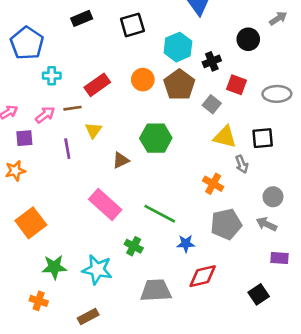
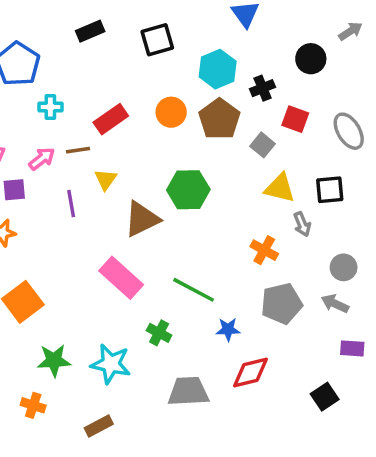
gray ellipse: (277, 94) -> (349, 131), turned 60
brown triangle: (121, 160) -> (142, 219), size x1.6

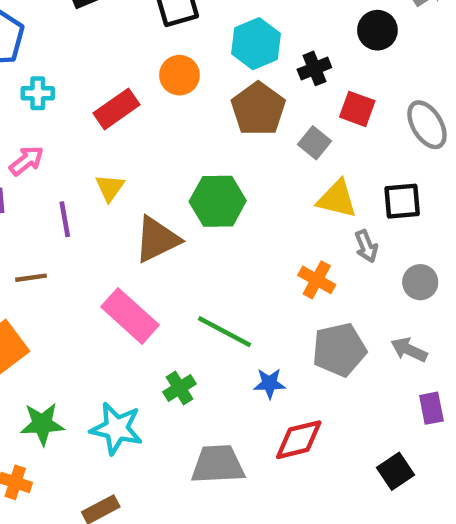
orange circle: (171, 112) -> (179, 75), moved
brown line: (78, 150) -> (31, 278), moved
gray circle: (344, 267) -> (420, 282), moved
green cross: (159, 333) -> (179, 388), turned 30
purple rectangle: (352, 348) -> (431, 408), turned 75

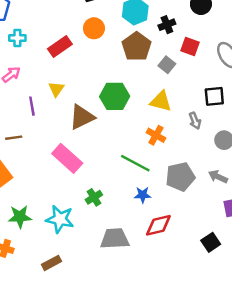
yellow triangle: (337, 199) -> (161, 101), moved
orange cross: (317, 280) -> (156, 135), moved
green line: (224, 332) -> (135, 163), moved

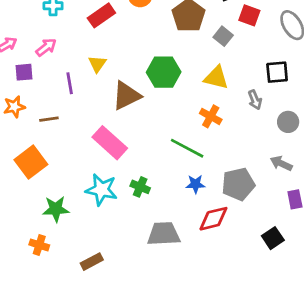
gray pentagon: (180, 177) -> (238, 184), moved
green cross: (94, 197) -> (140, 187), turned -35
cyan star: (60, 219) -> (101, 190), moved

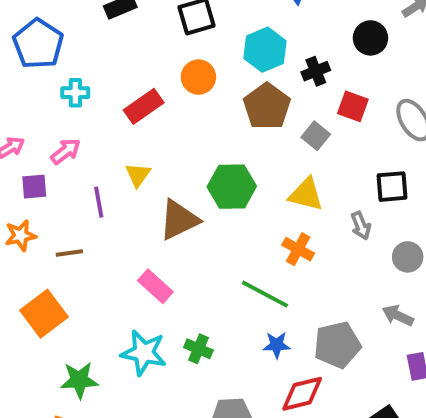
pink rectangle: (110, 143) -> (155, 286), size x0.7

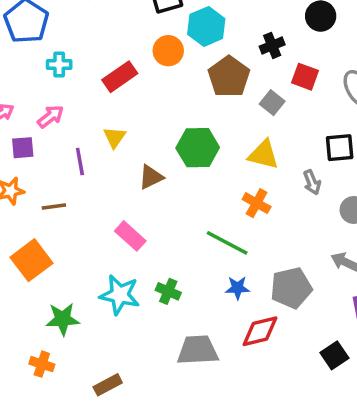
cyan hexagon: (265, 50) -> (206, 26), moved
brown triangle: (179, 220) -> (151, 177), size x0.7

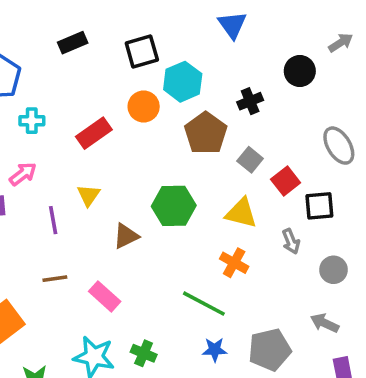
red square: (305, 77) -> (286, 181), moved, turned 32
brown line: (54, 207) -> (55, 279), moved

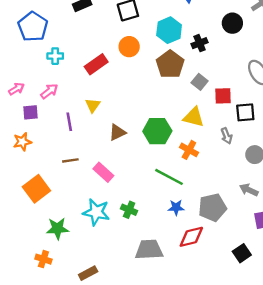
cyan hexagon: (183, 82) -> (169, 30), moved
red square: (286, 181) -> (223, 96), turned 36
green hexagon: (174, 206) -> (157, 131), moved

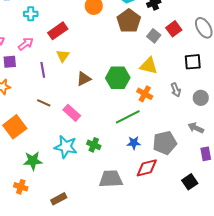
red rectangle: (96, 64) -> (58, 31), moved
red square: (223, 96) -> (174, 29), moved, turned -35
gray arrow: (227, 136) -> (176, 90), moved
brown line: (70, 160) -> (44, 103), turned 32
green line: (169, 177) -> (128, 117), turned -55

